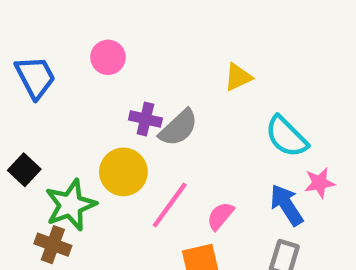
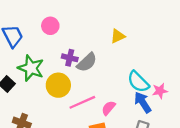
cyan semicircle: (286, 137) -> (138, 82), moved
green star: (71, 205) -> (31, 68), moved, turned -30
pink line: (170, 205) -> (82, 102), turned 30

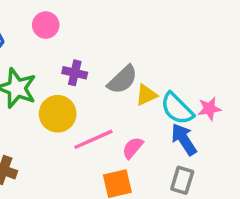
yellow triangle: (118, 36) -> (146, 95), moved
gray semicircle: (87, 62) -> (122, 80), moved
pink star: (160, 91) -> (209, 109), moved

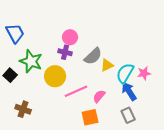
pink circle: (46, 25) -> (70, 37), moved
cyan semicircle: (177, 109) -> (125, 73), turned 75
gray rectangle: (182, 180) -> (128, 115), turned -42

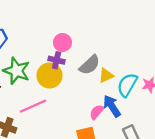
yellow circle: (55, 76) -> (50, 75), moved
pink line: (76, 91) -> (33, 106), moved
blue arrow: (129, 91) -> (112, 106), moved

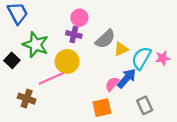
yellow circle: (50, 75) -> (67, 61), moved
blue arrow: (112, 106) -> (127, 78), turned 75

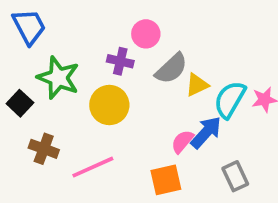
pink circle: (79, 18) -> (146, 34), moved
pink line: (51, 78) -> (93, 167), moved
brown cross: (27, 99) -> (44, 149), moved

